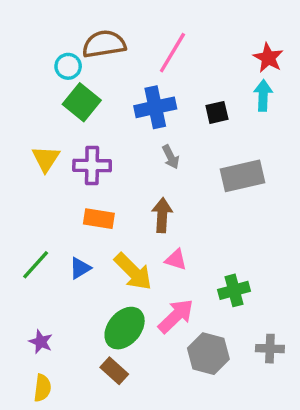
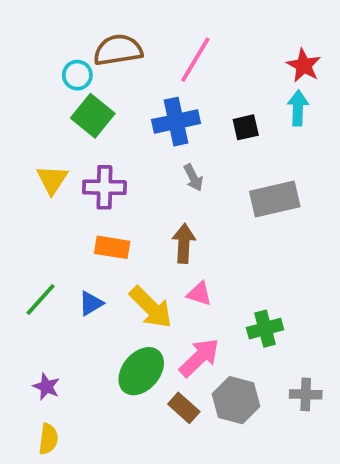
brown rectangle: (114, 371) -> (184, 408), moved

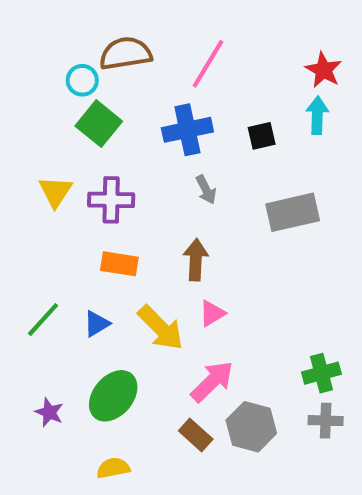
pink triangle: (199, 294) -> (212, 313), turned -48
green cross: (265, 329) -> (321, 373), moved
green ellipse: (141, 371) -> (113, 396), moved
yellow semicircle: (48, 439) -> (113, 468), moved, turned -108

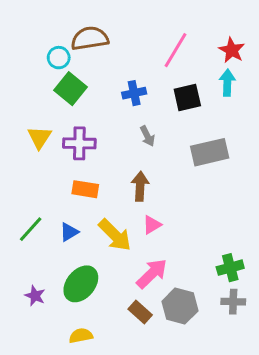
pink line: (208, 64) -> (176, 50), moved
blue cross: (187, 130) -> (134, 93), size x0.7
black square: (262, 136) -> (187, 98), size x1.4

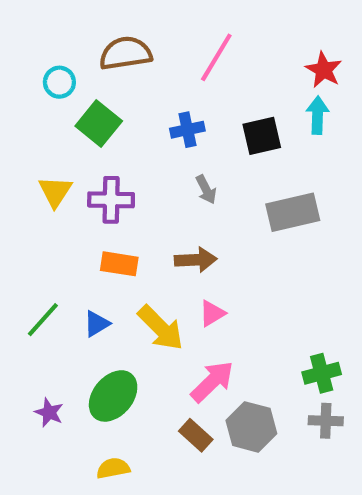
pink line: (176, 50) -> (216, 57), moved
cyan circle: (59, 58) -> (59, 82), moved
brown arrow: (140, 186) -> (196, 260), turned 84

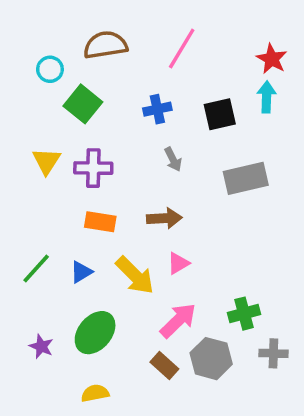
green cross: (322, 373) -> (244, 314), moved

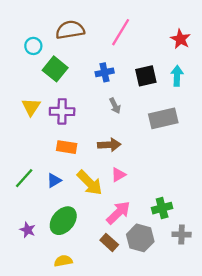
cyan arrow: (267, 97) -> (177, 76), moved

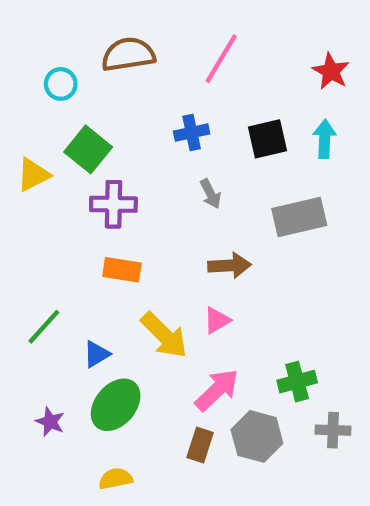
green square: (55, 69) -> (88, 149), moved
yellow triangle: (31, 107) -> (33, 175), moved, turned 30
brown arrow: (109, 145) -> (230, 265), moved
blue triangle: (54, 180) -> (97, 354), moved
brown rectangle: (109, 242) -> (200, 445), turned 66

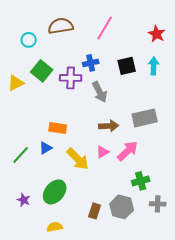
gray arrow: (211, 194) -> (100, 92), size x1.5
purple cross: (113, 204) -> (71, 78), moved
gray rectangle: (299, 217) -> (145, 118), moved
blue triangle: (97, 354) -> (46, 148), moved
pink arrow: (217, 390) -> (128, 151), moved

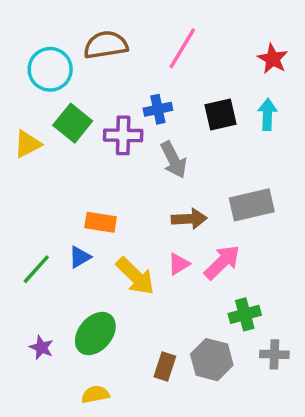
cyan circle: (29, 40) -> (50, 69), size x1.6

